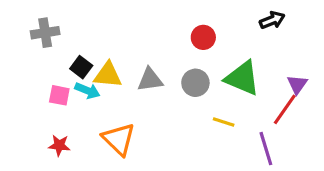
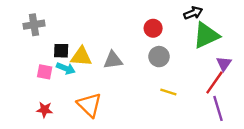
black arrow: (272, 20) -> (193, 13), moved
black square: (81, 67) -> (61, 51), turned -35
green triangle: (242, 78) -> (206, 35), moved, turned -48
gray circle: (195, 83) -> (159, 57), moved
purple line: (266, 149) -> (218, 108), moved

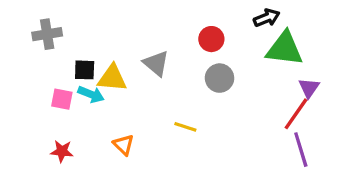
green triangle: (206, 35) -> (285, 49), turned 32
gray triangle: (113, 60) -> (156, 63), moved, turned 48
yellow line: (168, 92) -> (185, 127), moved
orange triangle: (89, 105) -> (124, 145), size x0.6

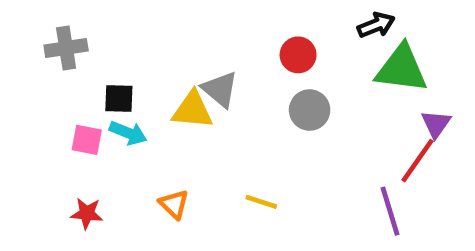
yellow triangle: (112, 78) -> (192, 110), moved
yellow line: (185, 127) -> (261, 202), moved
purple line: (301, 150) -> (390, 211), moved

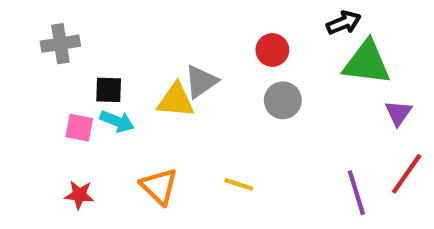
gray triangle: (220, 89) -> (201, 81), turned 45
red line: (418, 161) -> (407, 174), moved
orange triangle: (174, 204) -> (159, 186), size x1.4

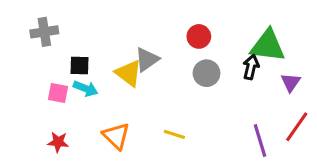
black arrow: (344, 23) -> (251, 67), moved, turned -55
yellow triangle: (176, 100) -> (128, 73), turned 32

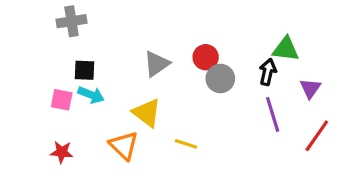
gray cross: (44, 32) -> (71, 21), moved
red circle: (199, 36) -> (206, 57), moved
green triangle: (268, 46) -> (286, 49), size x0.7
yellow triangle: (128, 73) -> (147, 113), moved
purple line: (260, 141) -> (273, 114), moved

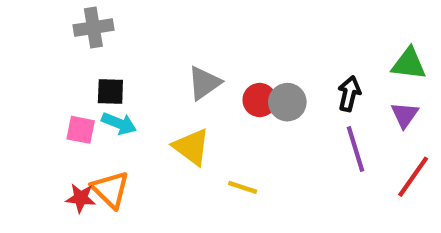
green triangle: (286, 49) -> (409, 64), moved
red circle: (206, 57) -> (260, 100), moved
orange triangle: (124, 146) -> (110, 190), moved

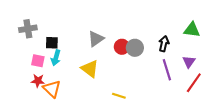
gray cross: (93, 28) -> (28, 29), moved
purple triangle: (405, 115) -> (189, 62), moved
cyan arrow: (119, 123) -> (56, 58), turned 84
yellow line: (243, 187) -> (119, 96), moved
red star: (81, 198) -> (38, 81), moved

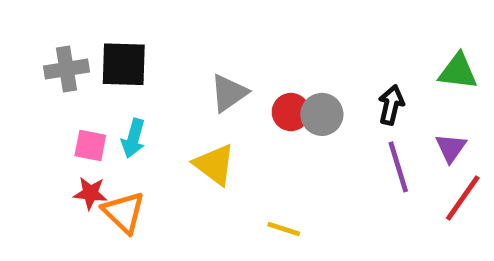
black square: (52, 43) -> (124, 64), moved, size x1.5

